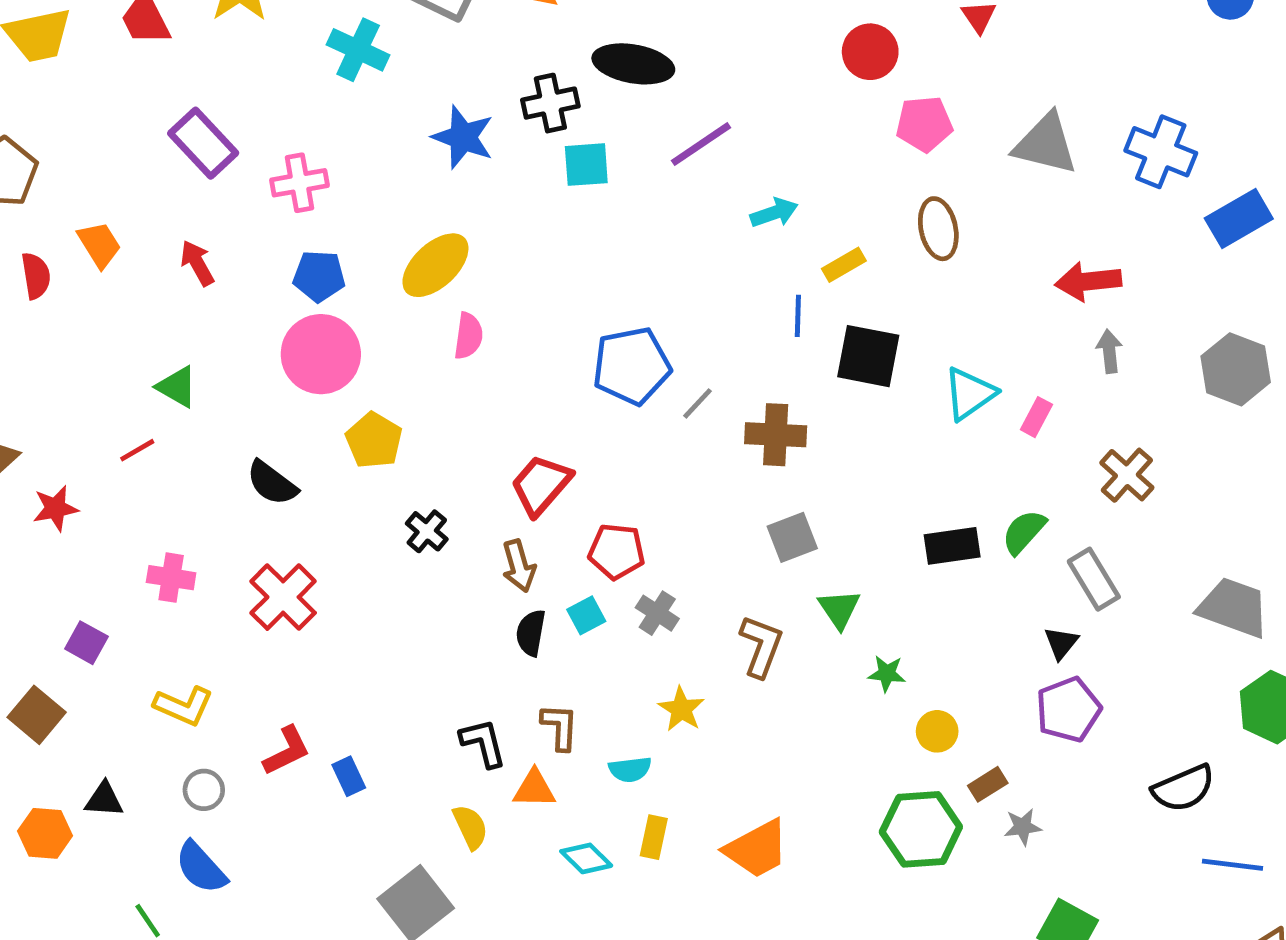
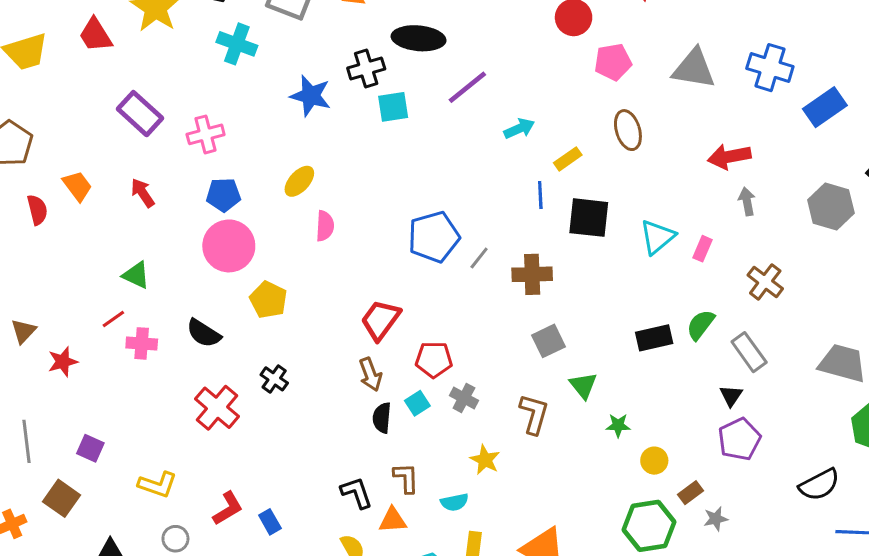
yellow ellipse: (435, 265) -> (299, 181), size x0.7
black cross: (427, 531) -> (274, 379), moved
pink cross: (171, 578) -> (142, 343), moved

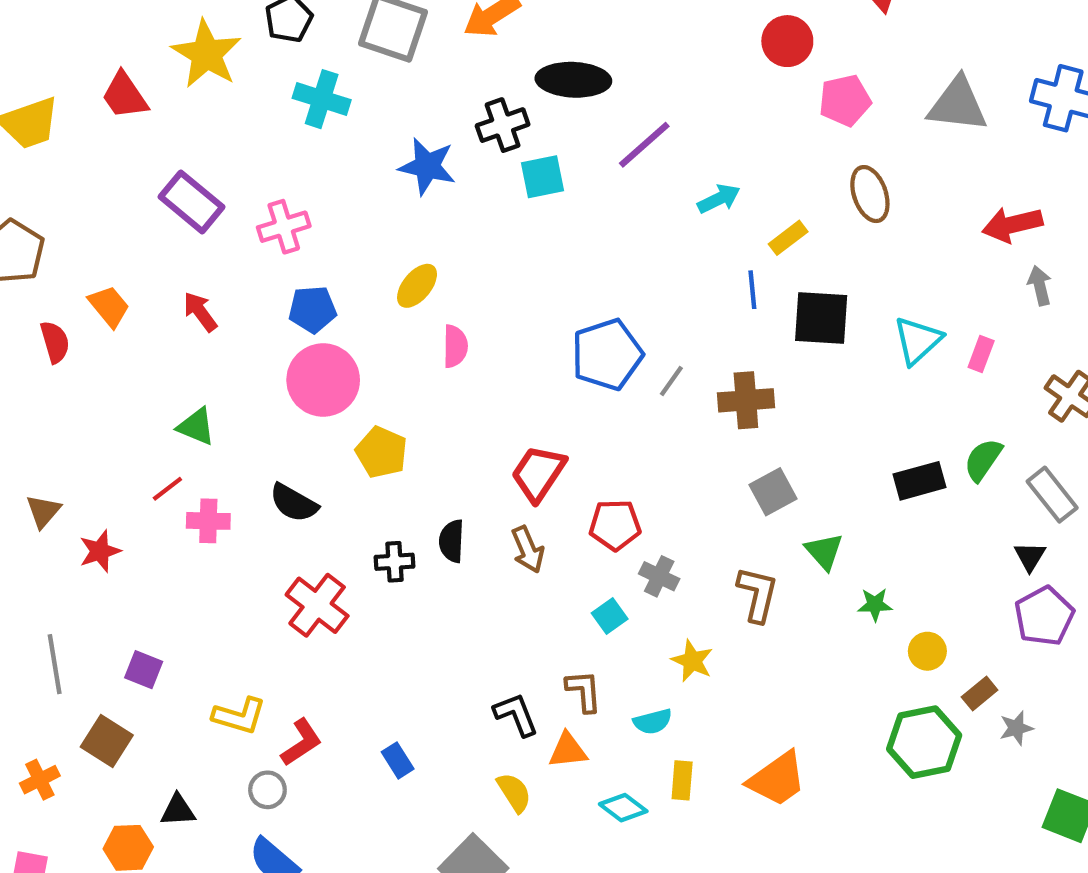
black cross: (274, 379) -> (394, 562), turned -36
cyan square: (417, 403) -> (610, 616), moved
black semicircle: (382, 418) -> (452, 541), moved
red L-shape: (228, 508) -> (301, 742), moved

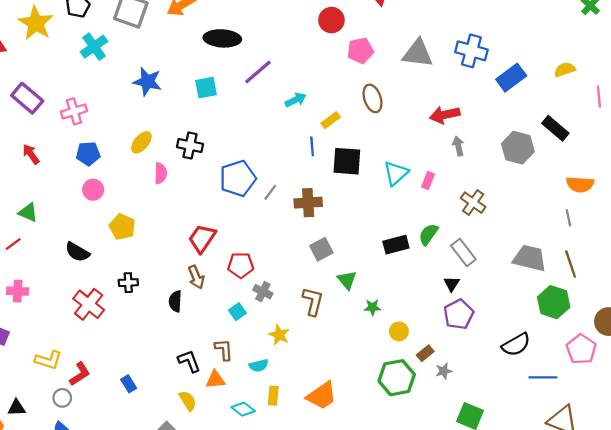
cyan cross: (322, 99) -> (94, 47), turned 36
black cross: (503, 125) -> (190, 146), moved, turned 30
pink circle: (323, 380) -> (93, 190), size x0.6
pink cross: (208, 521) -> (18, 291), moved
black semicircle: (452, 541) -> (175, 301), moved

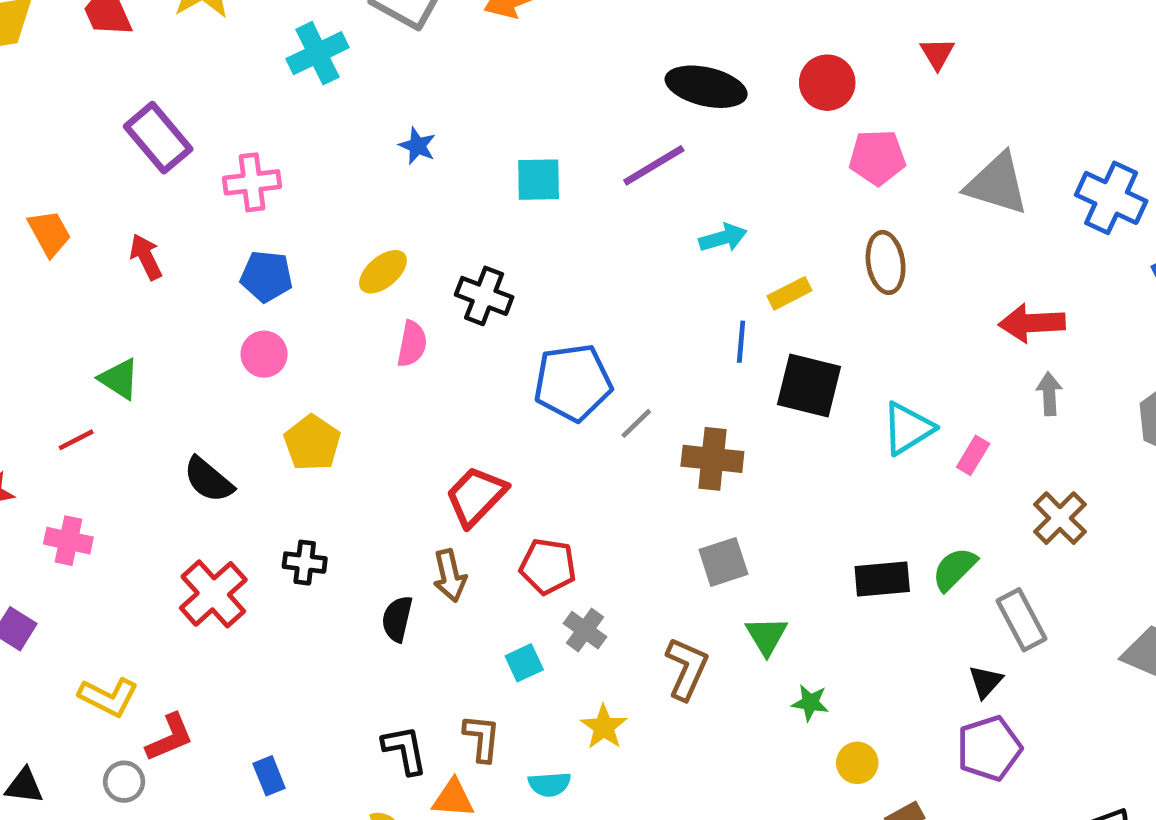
black ellipse: (222, 38) -> (706, 87), moved
blue star: (147, 82) -> (417, 146), size x0.6

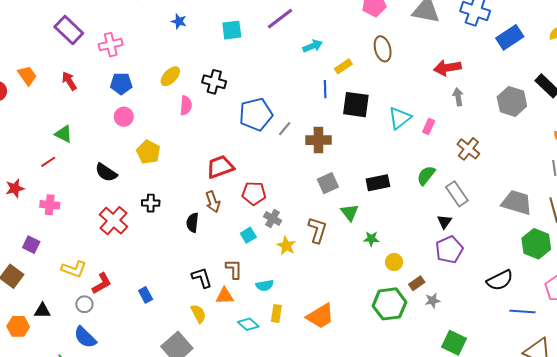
red trapezoid: (476, 496) -> (220, 167), turned 32
black rectangle: (882, 579) -> (378, 183), moved
yellow star: (604, 727) -> (286, 246), moved

